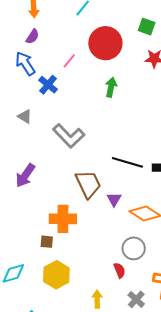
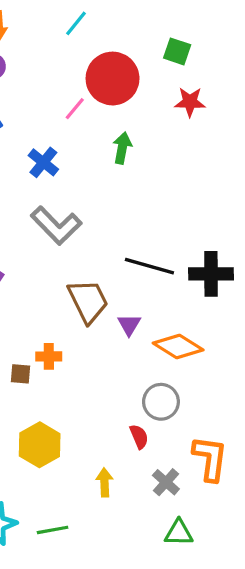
pink line: (69, 61) -> (75, 109), moved
blue cross: (48, 85) -> (43, 162), moved
orange cross: (63, 219) -> (49, 356), size x0.6
brown square: (47, 242) -> (20, 374), moved

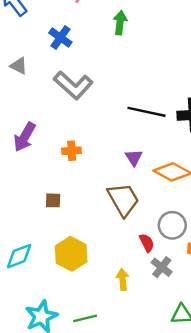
brown trapezoid: (88, 301) -> (123, 199), moved
orange cross: (49, 356) -> (72, 151), moved
gray circle: (161, 402) -> (172, 225), moved
gray cross: (166, 482) -> (162, 267), moved

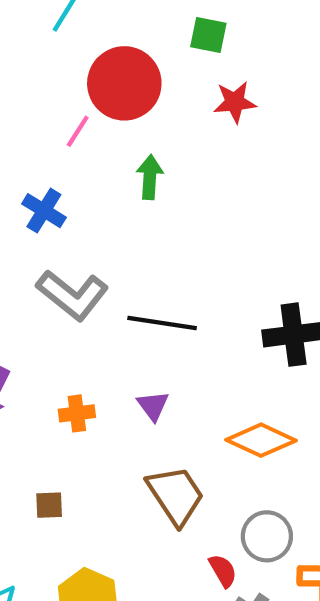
black line: (147, 112) -> (162, 323), moved
purple triangle: (134, 158) -> (153, 406), moved

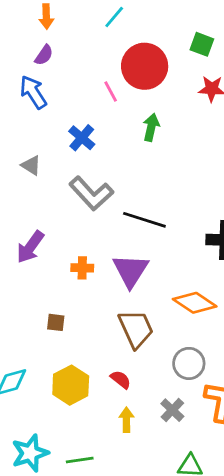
pink line: (78, 131) -> (111, 92), turned -70
purple triangle: (153, 406) -> (131, 271), size x1.8
red semicircle: (223, 571) -> (121, 380), moved, turned -30

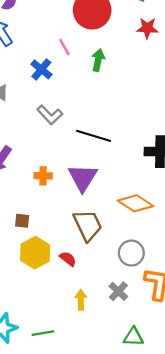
pink line: (111, 92) -> (64, 47), moved
gray L-shape: (91, 193) -> (50, 115), size x0.7
red semicircle: (121, 380) -> (68, 259), moved
yellow hexagon: (71, 385) -> (35, 253), moved

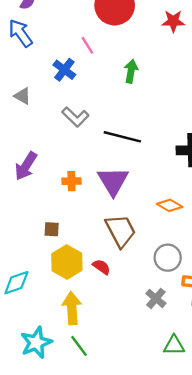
green arrow: (98, 60) -> (131, 71), moved
orange diamond: (136, 203) -> (170, 205), size x0.7
yellow arrow: (81, 300) -> (72, 308), moved, size x1.5
green line: (43, 333) -> (79, 346), turned 65

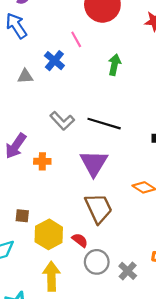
gray triangle: (22, 96) -> (25, 76), moved, turned -35
gray L-shape: (75, 117) -> (62, 121), moved
orange cross: (71, 181) -> (42, 161), moved
brown square: (52, 229) -> (22, 216), moved
gray circle: (168, 258) -> (97, 262), moved

